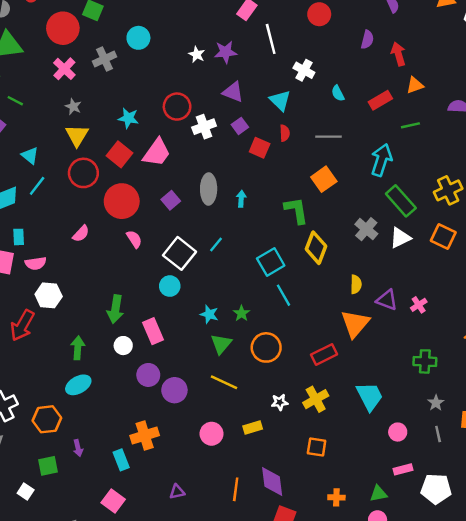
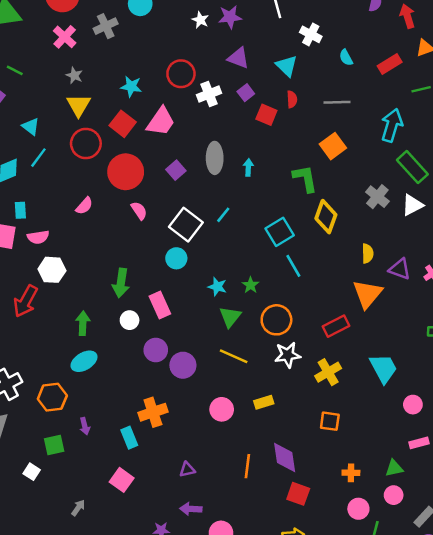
white star: (280, 402) -> (288, 355), moved, size x1.5

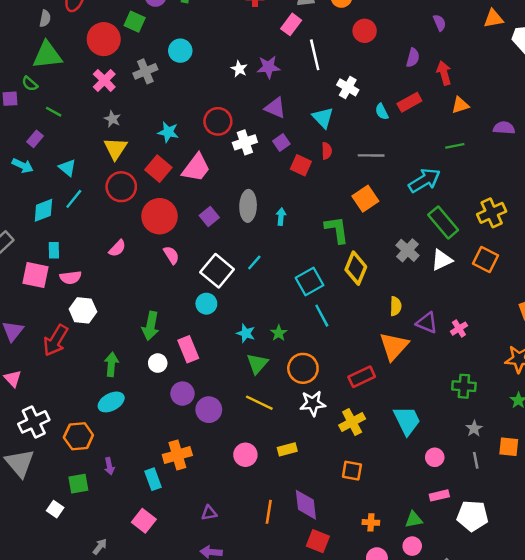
red rectangle: (390, 64) -> (409, 102), moved
cyan arrow: (392, 125) -> (424, 180), turned 40

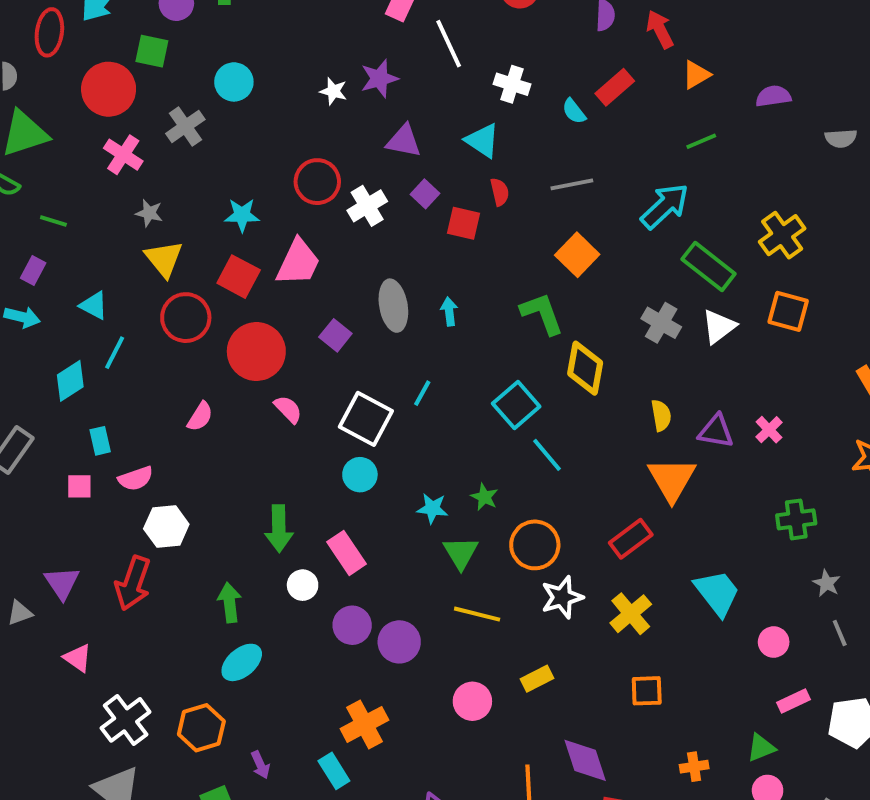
pink square: (36, 275) -> (79, 486), size x0.6

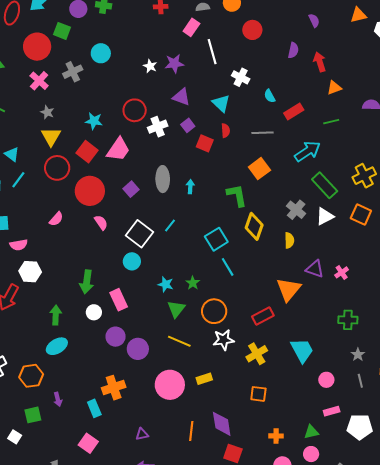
red rectangle: (615, 87) -> (294, 111), moved
yellow semicircle: (661, 415) -> (289, 240), moved
pink circle: (472, 701) -> (170, 385), size x1.5

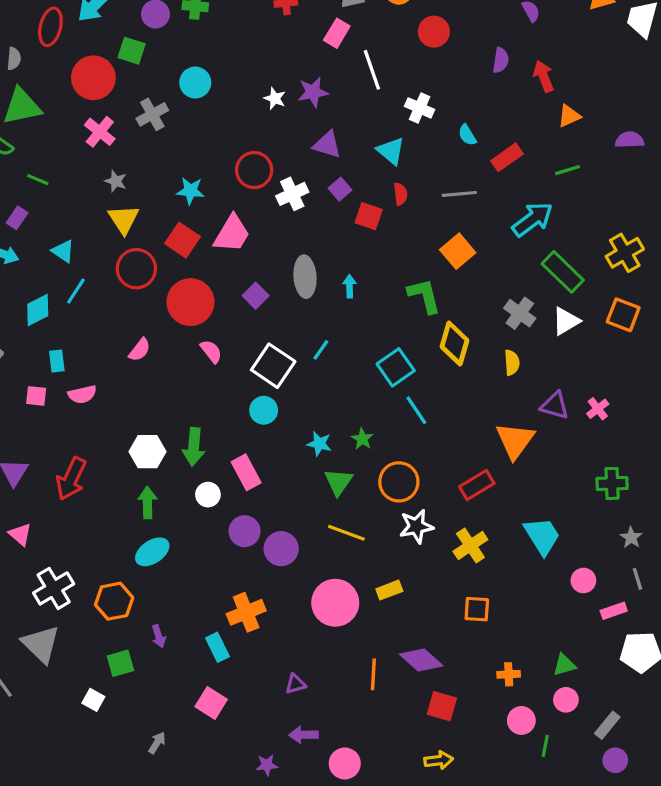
white hexagon: (30, 272) -> (147, 452), moved
pink rectangle: (332, 411) -> (614, 611), moved
purple diamond: (222, 424) -> (421, 660), turned -36

